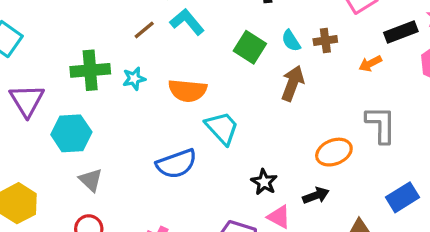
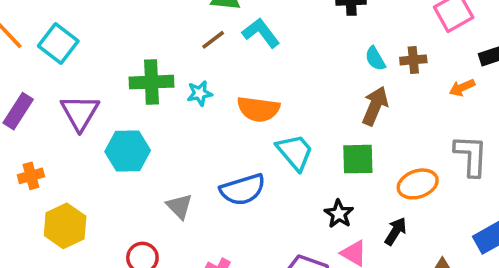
green square: (250, 47) -> (358, 159), moved, turned -36
gray triangle: (91, 180) -> (179, 206), moved
black arrow: (316, 196) -> (396, 231), turned -40

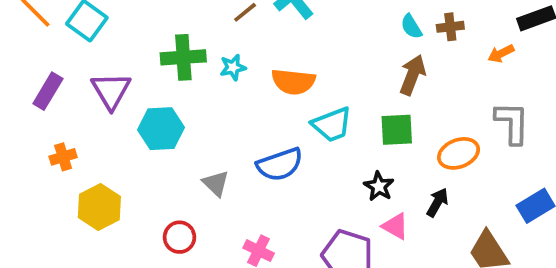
cyan trapezoid: (295, 152) -> (332, 125), turned 111

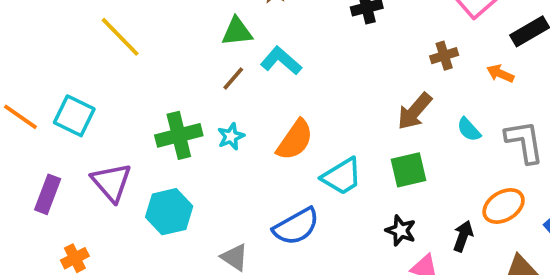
cyan semicircle: (411, 27) -> (469, 129), moved
orange arrow: (501, 54) -> (500, 74), turned 60
brown arrow: (413, 75) -> (415, 111), turned -150
orange semicircle: (293, 82) -> (295, 140), turned -51
orange ellipse: (459, 153) -> (504, 206), moved

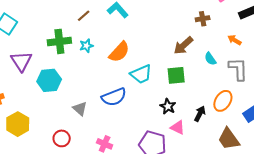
orange arrow: (500, 74) -> (234, 40), moved
brown line: (233, 78) -> (84, 16), moved
orange ellipse: (504, 206) -> (223, 101), turned -35

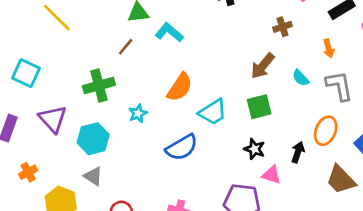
orange arrow: (234, 40) -> (329, 48), turned -128
cyan star: (86, 46) -> (138, 113), moved
gray triangle: (80, 109) -> (93, 176), moved

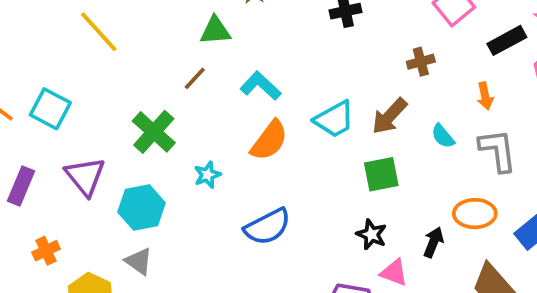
cyan L-shape: (169, 32) -> (260, 86), moved
green cross: (99, 85) -> (154, 132), turned -36
cyan trapezoid: (213, 112) -> (334, 119), moved
orange ellipse: (326, 131) -> (475, 214), turned 64

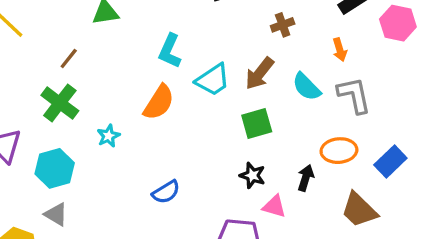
brown line: (195, 78) -> (69, 58), moved
cyan L-shape: (260, 86) -> (170, 51), moved, turned -104
cyan semicircle: (443, 136) -> (306, 87), size x1.4
blue semicircle: (268, 227) -> (166, 192), moved, size x0.7

